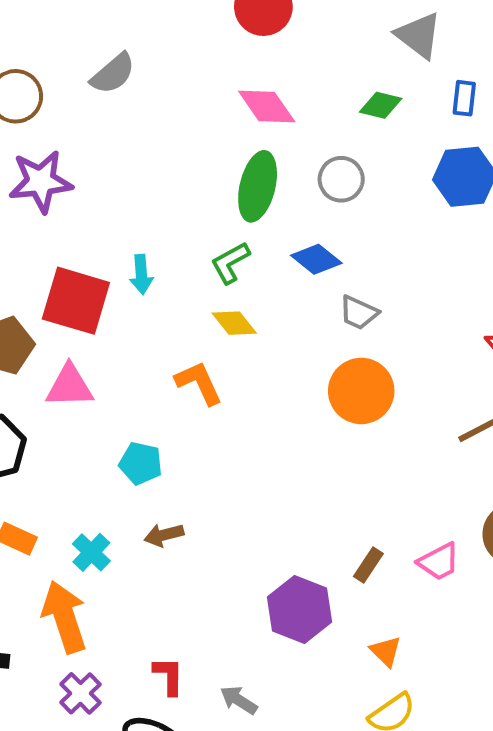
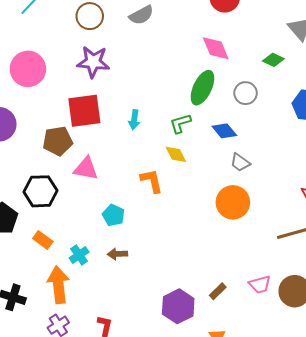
red square: (76, 301) -> (84, 111), moved, turned -36
pink trapezoid: (439, 562) -> (260, 284), moved

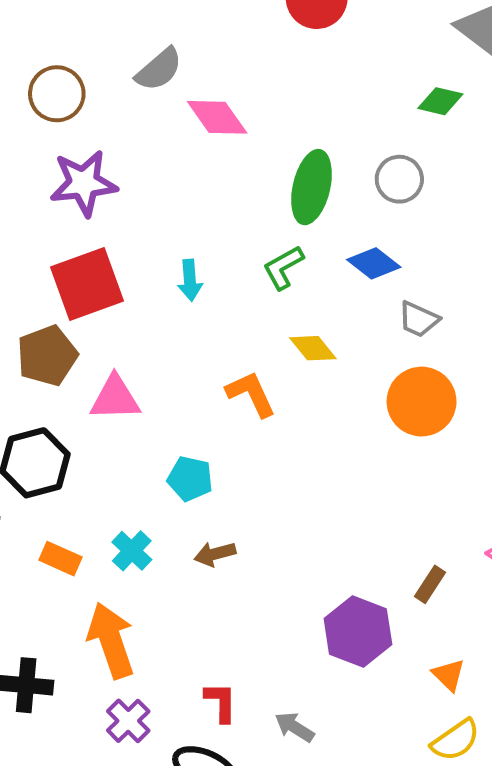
pink diamond: (216, 48) -> (217, 117), moved
yellow diamond: (176, 154) -> (313, 348), moved
cyan cross: (79, 255) -> (132, 551), moved

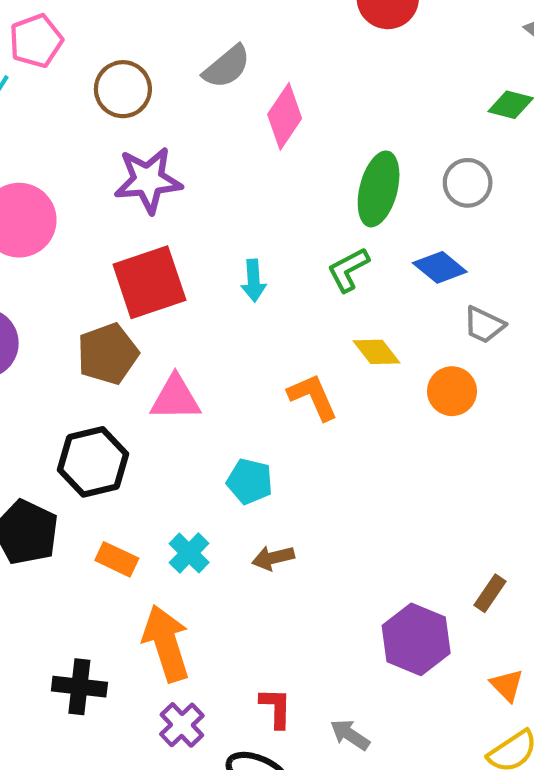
pink diamond: (217, 117) -> (285, 116), turned 68
orange circle: (422, 402) -> (452, 391), moved, size x0.7

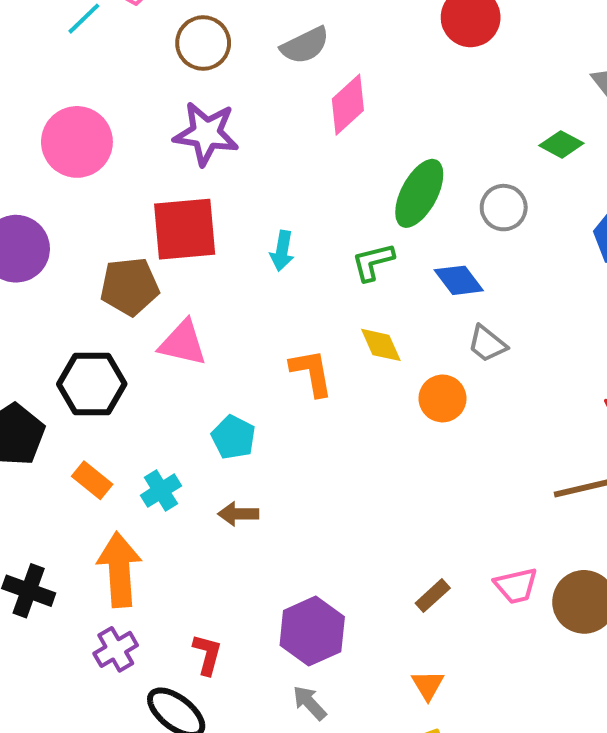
purple hexagon: (416, 639) -> (312, 631), moved
gray arrow: (350, 735) -> (310, 703), moved

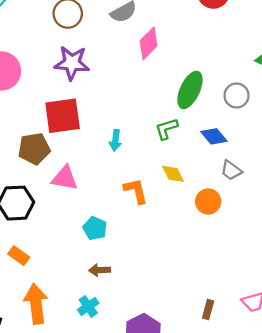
cyan arrow: (282, 251) -> (115, 140), moved
cyan cross: (161, 491) -> (88, 306), moved
brown rectangle: (433, 596) -> (208, 310), turned -30

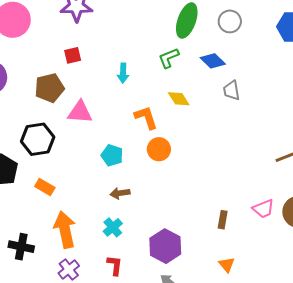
red square: (63, 116) -> (73, 55), size x0.5
gray trapezoid: (231, 170) -> (231, 90), turned 50
orange circle: (208, 202) -> (159, 149), moved

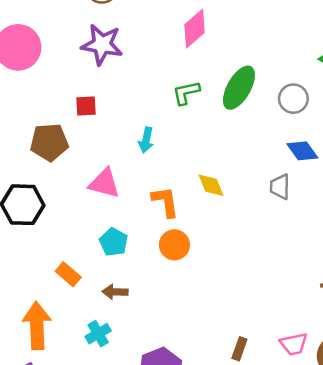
green L-shape: (169, 58) -> (186, 93), moved
blue diamond: (213, 61) -> (302, 151), moved
pink triangle: (80, 112) -> (104, 183), moved
orange rectangle: (45, 187) -> (68, 274), moved

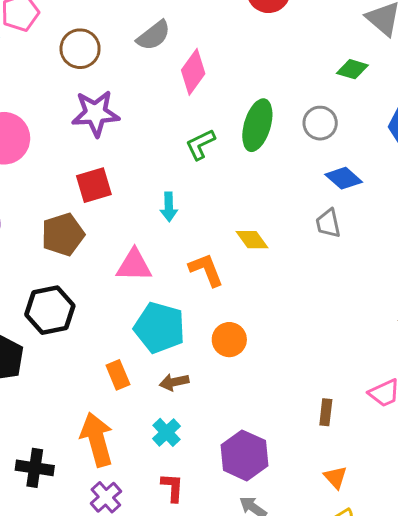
red square: (86, 106) -> (94, 185), size x1.4
cyan pentagon: (114, 242) -> (160, 328), size x1.6
orange circle: (174, 245) -> (229, 340), moved
orange rectangle: (68, 274) -> (118, 375), turned 40

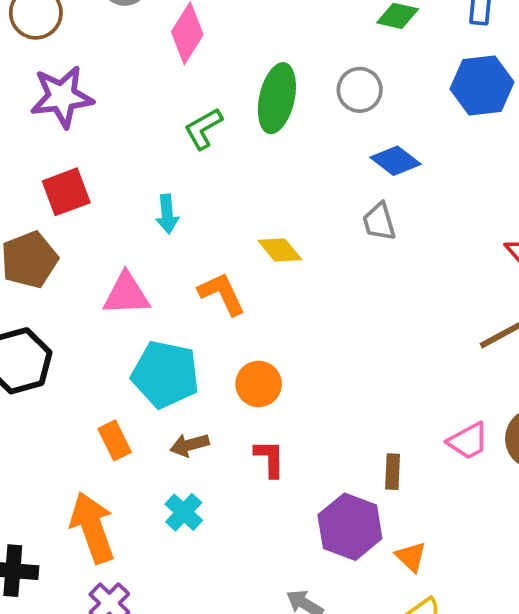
purple hexagon: (244, 455) -> (350, 527), moved
red L-shape: (172, 488) -> (270, 459), moved

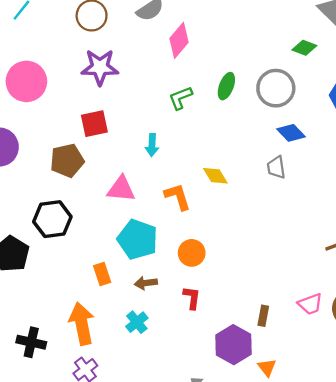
gray circle: (360, 90) -> (276, 88), size x1.4
green ellipse: (277, 98) -> (226, 86), size x0.7

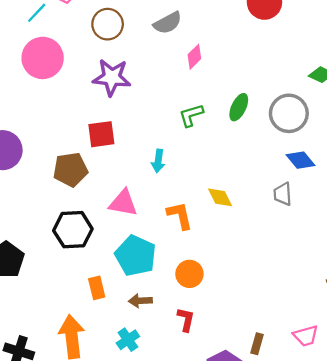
pink diamond: (179, 40) -> (194, 57), size x0.7
pink circle: (26, 81) -> (43, 58), moved
black hexagon: (52, 219) -> (73, 230), moved

